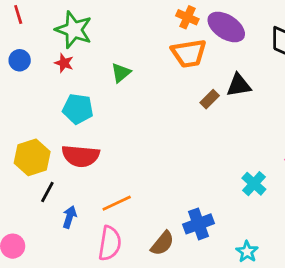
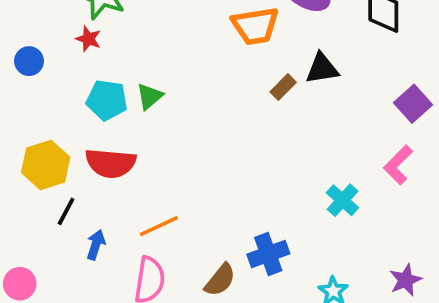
blue circle: (20, 60) -> (29, 61), moved
green triangle: (121, 73) -> (150, 96), moved

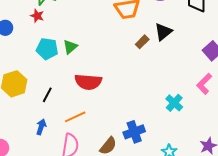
black triangle: (322, 69) -> (163, 32), turned -30
red semicircle: (111, 163) -> (88, 82), moved
black line: (66, 211) -> (47, 95), moved

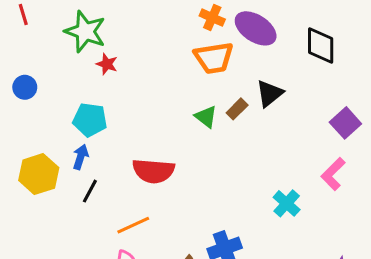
red star: (37, 16) -> (107, 64), moved
green triangle: (70, 47) -> (206, 117), moved, turned -42
blue arrow: (41, 127) -> (81, 157), moved

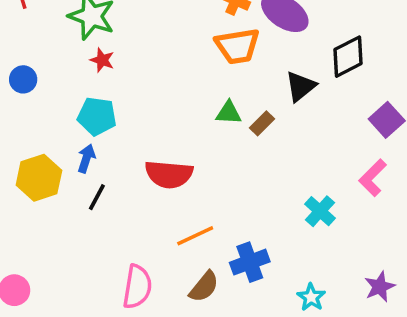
black diamond: (321, 45) -> (348, 57), moved, turned 63
red star: (107, 64) -> (102, 60), moved
brown rectangle: (237, 109) -> (262, 123), moved
green triangle: (206, 117) -> (229, 113), turned -35
orange line: (133, 225) -> (195, 236), moved

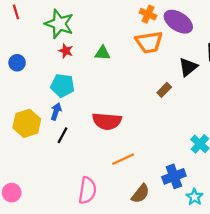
green triangle: (229, 113) -> (103, 53), moved
blue cross: (250, 262) -> (174, 176), moved
brown semicircle: (204, 287) -> (140, 194), moved

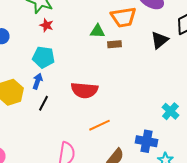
green triangle: (103, 53) -> (97, 31), moved
brown rectangle: (164, 90) -> (114, 44), moved, turned 40
blue cross: (174, 176) -> (146, 141), turned 30

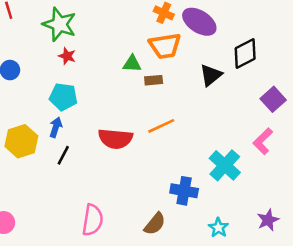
cyan cross: (170, 111) -> (225, 165), size x1.4
orange line: (99, 125) -> (161, 126), moved
blue cross: (146, 141) -> (184, 191), moved

